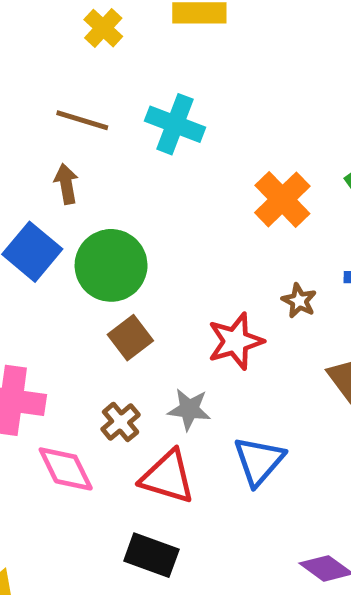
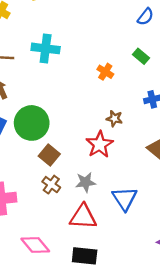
orange cross: (282, 199) -> (105, 72), size x0.6
brown star: (299, 301) -> (114, 119), moved
brown cross: (121, 422) -> (51, 185), moved
pink diamond: (66, 469) -> (35, 245), moved

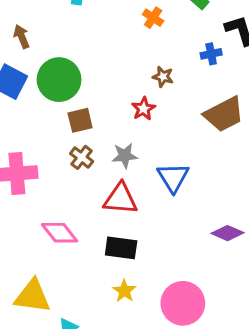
red star: (100, 144) -> (143, 109), size x0.7
brown square: (49, 155) -> (80, 120), turned 36

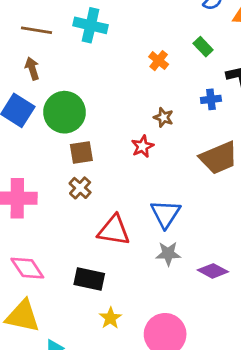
gray star: (125, 156) -> (168, 254), moved
pink diamond: (59, 233) -> (27, 268), moved
black rectangle: (121, 248) -> (89, 279), moved

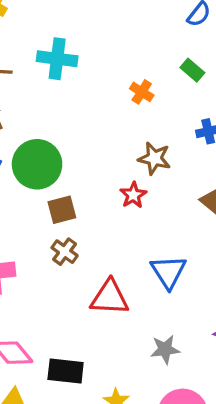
brown star: (163, 117) -> (154, 158), size x1.4
gray star: (168, 254) -> (165, 349), moved
black rectangle: (89, 279) -> (66, 371), moved

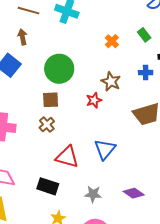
green circle: (37, 164) -> (59, 69), moved
black rectangle: (66, 371) -> (48, 186), moved

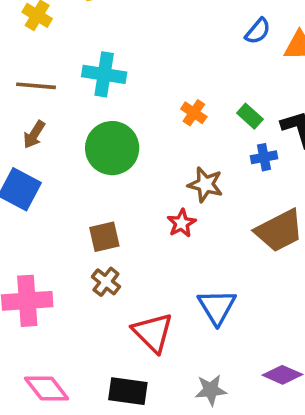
green rectangle: (144, 35) -> (250, 116), moved
brown arrow: (22, 37) -> (34, 135), turned -126
green circle: (59, 69) -> (112, 148), moved
red triangle: (67, 157) -> (153, 332), turned 40

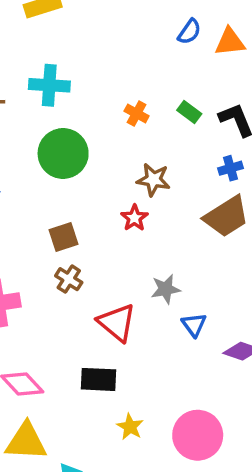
blue cross: (264, 157) -> (231, 168), moved
blue triangle: (217, 307) -> (194, 325), moved, size x0.7
gray star: (211, 390) -> (166, 289), moved

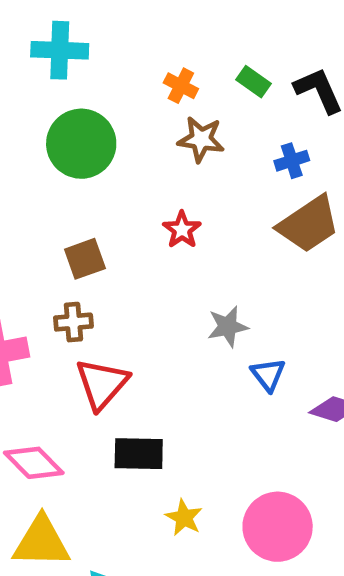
blue cross: (231, 168) -> (292, 161), moved
brown star: (153, 180) -> (201, 139), moved
brown cross: (69, 279) -> (73, 322), moved, turned -36
red triangle: (117, 323) -> (102, 384), moved, turned 33

